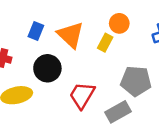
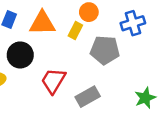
orange triangle: (71, 35) -> (42, 23), turned -44
gray pentagon: (136, 81) -> (105, 50), moved

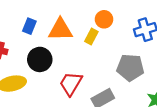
gray pentagon: (105, 50) -> (130, 67), moved

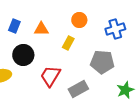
orange triangle: (60, 30) -> (41, 29), size x0.7
yellow rectangle: (91, 37) -> (68, 43), moved

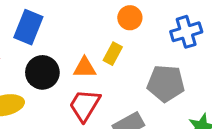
blue rectangle: (14, 26) -> (28, 27), size x1.5
orange triangle: (41, 29) -> (85, 68), moved

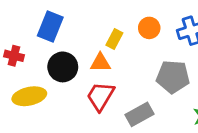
orange circle: (130, 18) -> (149, 28), moved
yellow rectangle: (113, 54) -> (114, 39), moved

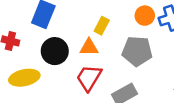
orange circle: (149, 28) -> (145, 16), moved
gray pentagon: (173, 77) -> (137, 51), moved

